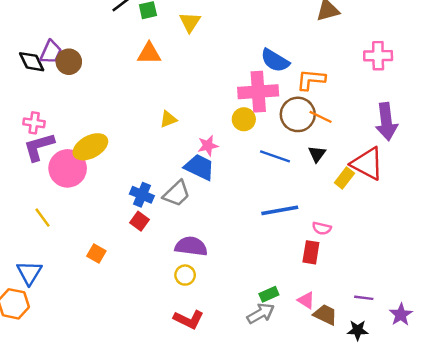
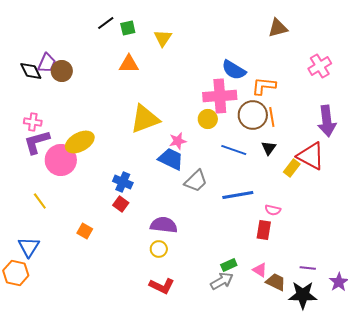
pink cross: (378, 56) -> (320, 66), turned -30
orange line: (321, 117) -> (272, 117), turned 54
yellow triangle: (168, 119) -> (145, 119), size x2.0
gray trapezoid: (177, 194) -> (196, 181), moved
black star: (358, 330) -> (303, 295), size x1.6

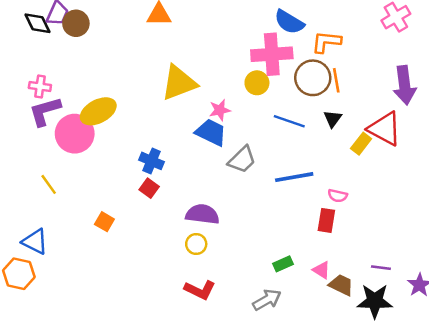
blue triangle: (29, 247) -> (35, 242), turned -35
gray arrow: (222, 281) -> (267, 300), moved

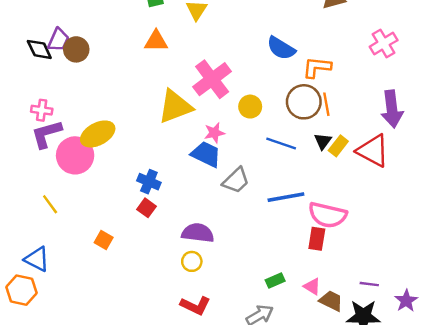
pink cross: (272, 54) -> (212, 79), moved, turned -33
yellow rectangle: (361, 144) -> (338, 146), moved
pink semicircle: (338, 196) -> (328, 215), size x2.0

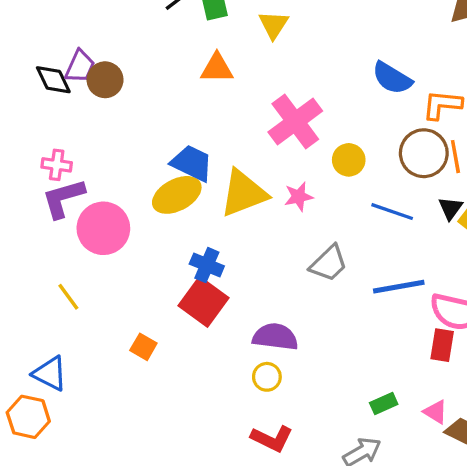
yellow triangle: (175, 107) -> (244, 193), moved
yellow ellipse: (98, 134) -> (177, 195), moved
blue trapezoid: (206, 154) -> (192, 163), moved
red square: (147, 208) -> (203, 302), size x1.8

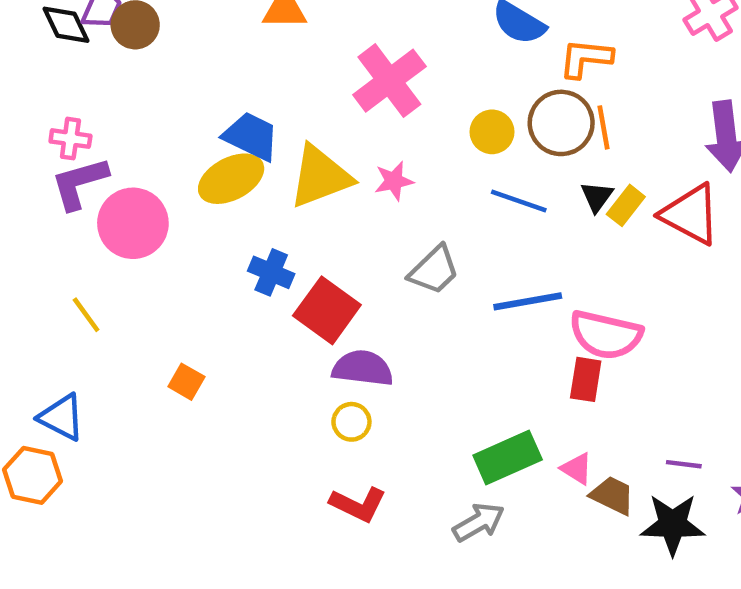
yellow circle: (349, 160) -> (492, 132), moved
red square: (203, 302) -> (327, 310), moved
green rectangle: (384, 404) -> (508, 457), size x1.8

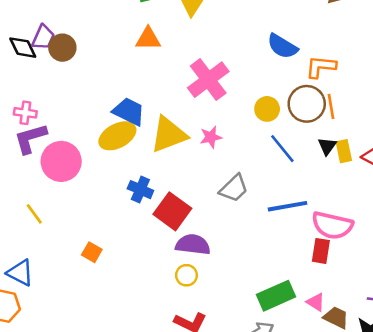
blue line: (519, 201) -> (282, 149), turned 32
yellow rectangle: (626, 205) -> (344, 151), turned -50

